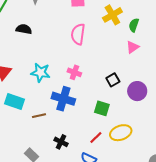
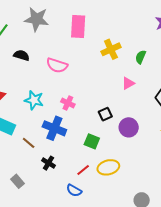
green semicircle: (134, 25) -> (141, 57), moved
pink semicircle: (78, 34) -> (57, 65), moved, turned -85
brown line: (39, 116) -> (29, 143), turned 48
black cross: (61, 142) -> (48, 163), moved

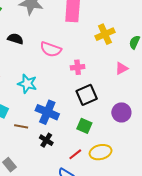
pink cross: (68, 103) -> (78, 67), moved, turned -32
black square: (105, 114) -> (87, 95), moved, size x1.5
brown line: (29, 143) -> (21, 126), turned -32
black cross: (48, 163) -> (46, 140), moved

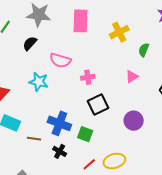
yellow cross: (105, 34) -> (119, 32), moved
black semicircle: (15, 39) -> (30, 43), moved, turned -63
cyan star: (27, 84) -> (39, 82), moved
green square: (84, 126) -> (85, 134), moved

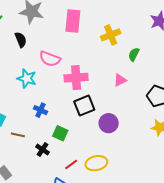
black semicircle: (30, 43) -> (21, 40), turned 112
pink cross: (88, 77) -> (76, 78), size x1.6
purple circle: (134, 121) -> (109, 123), moved
blue cross: (59, 123) -> (41, 110), moved, size x0.6
green square: (85, 134) -> (60, 133), moved

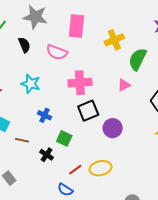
green semicircle: (134, 54) -> (138, 59), size x1.6
pink semicircle: (50, 59) -> (57, 52), moved

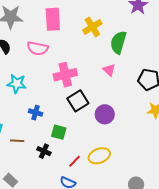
pink triangle: (124, 85) -> (109, 70), turned -40

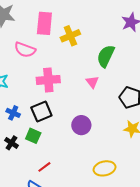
yellow cross: (92, 27) -> (70, 36), moved
black square: (78, 101) -> (41, 111), moved
black cross: (44, 151) -> (11, 143), moved
yellow ellipse: (99, 156) -> (105, 168), moved

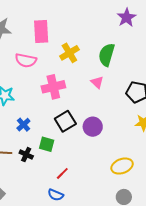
yellow cross: (70, 36) -> (69, 53), moved
black square: (41, 111) -> (65, 121), moved
blue cross: (13, 113) -> (23, 125), turned 32

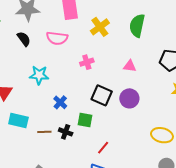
pink triangle: (97, 82) -> (130, 66), moved, turned -32
pink cross: (53, 87) -> (87, 62), size x0.6
black square: (65, 121) -> (102, 95), turned -30
yellow ellipse: (122, 166) -> (162, 135), turned 40

